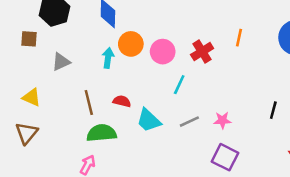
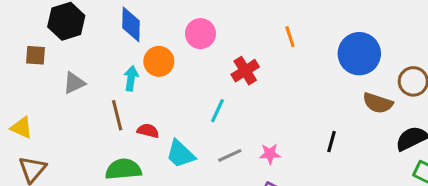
orange line: (239, 38) -> (290, 37), moved, turned -30
pink circle: (163, 52) -> (200, 34), moved
yellow triangle: (32, 97) -> (22, 128), moved
brown line: (89, 102) -> (117, 115), moved

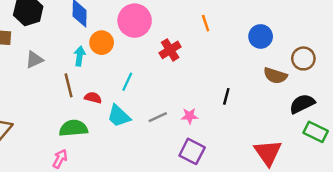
pink circle: (200, 34) -> (135, 21), size x1.4
blue circle: (359, 54) -> (261, 36), size x0.7
cyan line: (217, 111) -> (127, 82), moved
black line: (332, 142) -> (226, 96), moved

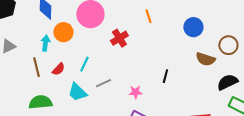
red semicircle: (93, 98) -> (58, 69), moved, turned 120
gray line: (158, 117) -> (103, 83), moved

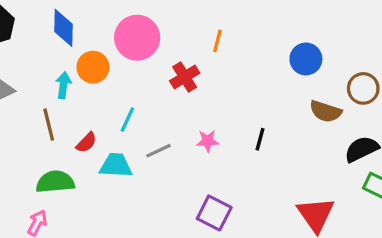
orange line: (148, 16) -> (217, 41), moved, turned 32
red semicircle: (58, 69) -> (86, 143), moved
cyan trapezoid: (77, 92) -> (116, 165), turned 140
pink star: (135, 92) -> (208, 141), moved

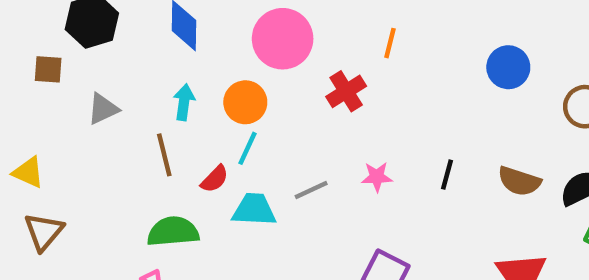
orange circle: (93, 67) -> (245, 102), moved
brown semicircle: (326, 111) -> (519, 181), moved
cyan line: (127, 120) -> (248, 148), moved

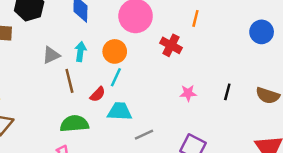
red cross: (346, 91) -> (171, 45), turned -30
gray triangle: (103, 109) -> (51, 55), moved
gray line: (311, 190) -> (144, 135), moved

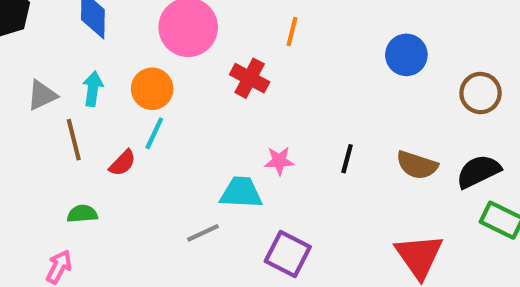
cyan trapezoid: (120, 111) -> (241, 193), moved
green semicircle: (74, 124) -> (82, 214), size x0.6

